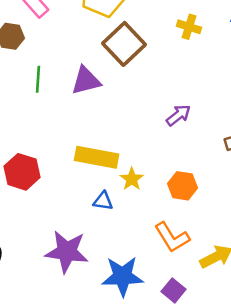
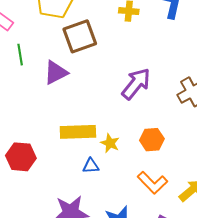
brown square: (124, 44) -> (80, 36), turned 36
green line: (38, 79) -> (20, 55), moved
purple arrow: (178, 115) -> (136, 84), size x1.6

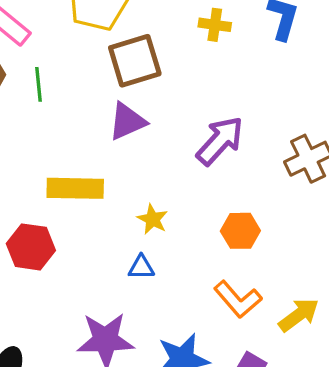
purple triangle: (56, 73) -> (127, 121), moved
yellow rectangle: (78, 132) -> (75, 188), moved
yellow star: (110, 143) -> (153, 219), moved

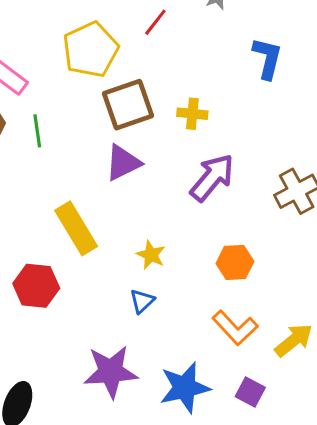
yellow cross: (215, 25) -> (192, 114), moved
yellow rectangle: (75, 188) -> (76, 228), turned 60
blue triangle: (141, 267) -> (142, 301), turned -40

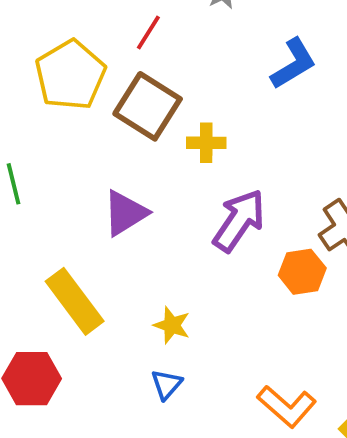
blue L-shape: (267, 58) -> (293, 64), turned 51
brown square: (128, 105) -> (148, 106), moved, turned -33
orange hexagon: (235, 262) -> (302, 272), moved

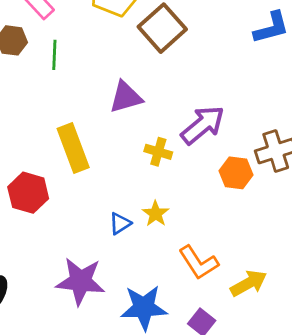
yellow cross: (206, 143) -> (158, 152), moved
yellow star: (172, 325) -> (156, 214), moved

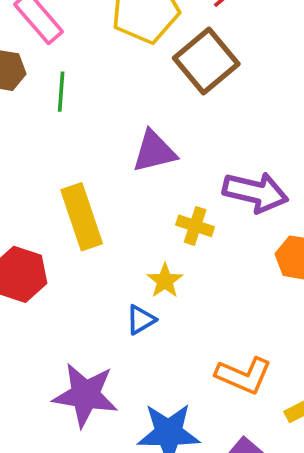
purple arrow: (203, 125) -> (256, 192), turned 51
yellow star: (156, 214) -> (165, 281), moved
orange L-shape: (198, 263) -> (244, 375), turned -36

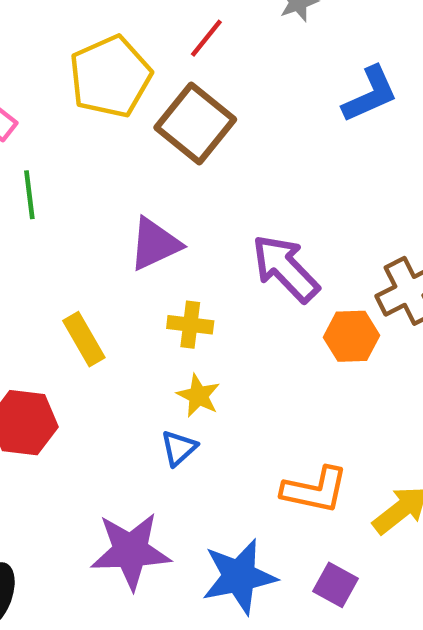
purple arrow: (256, 192) -> (285, 268), turned -136
yellow rectangle: (82, 217) -> (84, 339), size x0.7
yellow cross: (195, 226) -> (190, 325), moved

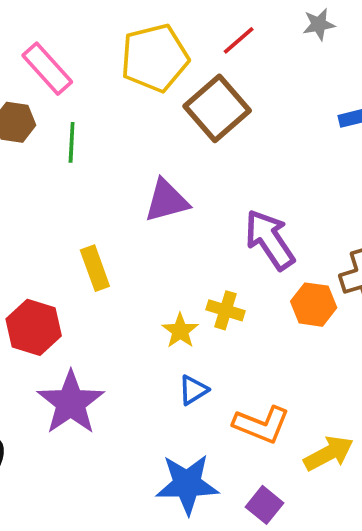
yellow cross: (190, 325) -> (225, 310), moved
blue triangle: (179, 448) -> (193, 390), moved
purple star: (131, 551) -> (71, 403), moved, turned 30

